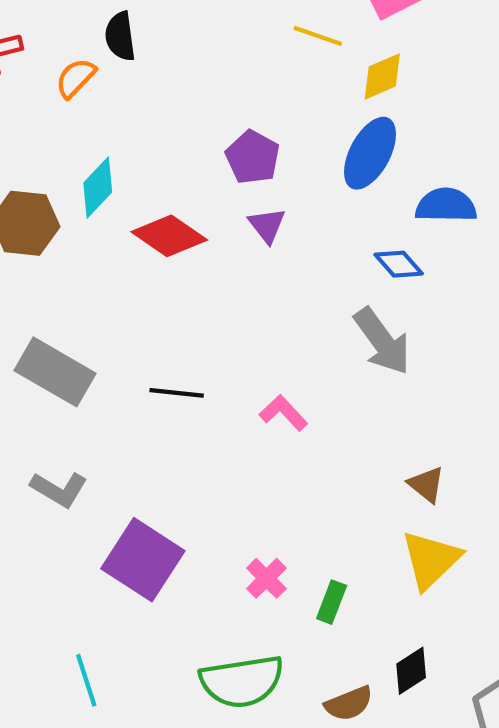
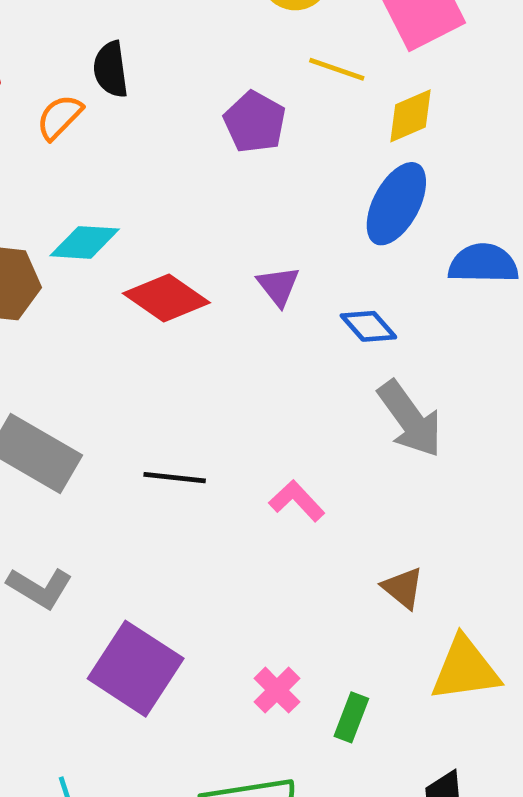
purple pentagon: (253, 157) -> (255, 122), moved
cyan diamond: (98, 187) -> (85, 242), turned 50
blue diamond: (399, 264) -> (368, 326), moved
brown triangle: (426, 484) -> (403, 588), moved
yellow triangle: (431, 560) -> (465, 669), turned 36

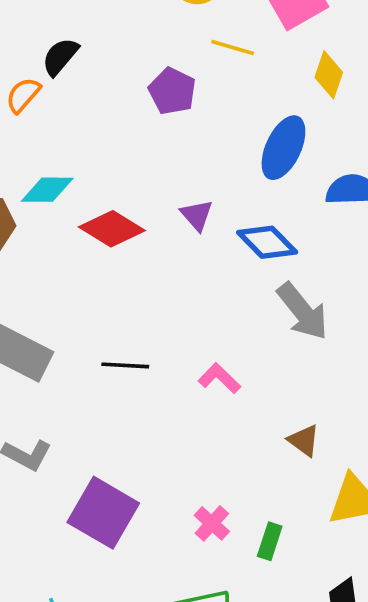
black semicircle: (111, 69) -> (60, 57), turned 51
yellow diamond: (411, 116) -> (329, 75), moved, turned -45
blue diamond: (368, 326) -> (267, 242), size x1.4

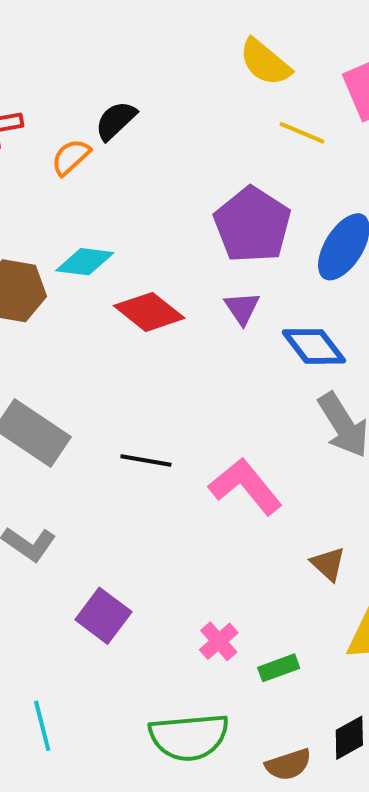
purple pentagon: (172, 91) -> (252, 225), moved, size x1.5
pink L-shape: (219, 378) -> (245, 486), size x1.6
purple square: (103, 513) -> (103, 616), size x0.7
green rectangle: (270, 541) -> (279, 668), turned 45

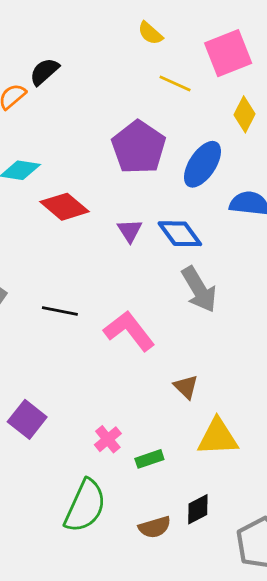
yellow semicircle: (265, 62) -> (150, 33), size x0.7
purple triangle: (242, 308) -> (130, 231), moved
green semicircle: (189, 737) -> (85, 506), turned -62

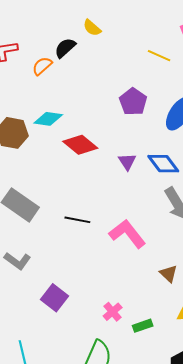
yellow semicircle: (150, 33) -> (92, 28), moved
purple pentagon: (139, 147) -> (133, 102), size x0.7

